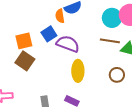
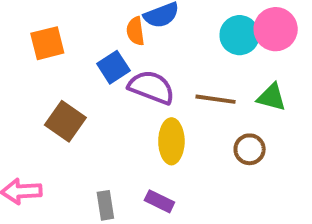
orange square: (24, 41) -> (47, 43), moved
brown line: (110, 41) -> (216, 99), moved

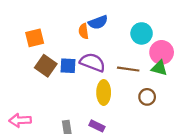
pink circle: (276, 29) -> (162, 52), moved
blue square: (113, 67) -> (68, 66), moved, turned 36
brown square: (65, 121) -> (46, 66), moved

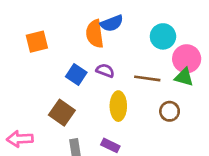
orange semicircle: (84, 31) -> (95, 34), size x1.5
purple semicircle: (93, 62) -> (105, 71), size x0.6
brown square: (46, 66) -> (62, 113), moved
blue square: (68, 66) -> (76, 75), turned 30

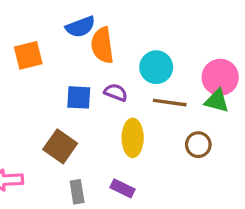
blue semicircle: (112, 23) -> (80, 27), moved
cyan circle: (163, 36) -> (156, 67), moved
blue square: (76, 75) -> (79, 97), turned -30

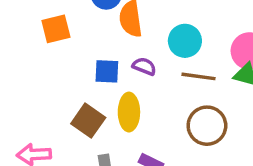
yellow ellipse: (133, 138) -> (129, 112), moved
brown circle: (198, 145) -> (207, 126), moved, size x1.5

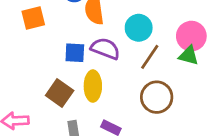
purple semicircle: (144, 66) -> (105, 49), size x1.5
brown line: (198, 76) -> (150, 57), turned -64

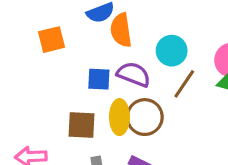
brown square: (60, 93) -> (81, 125), turned -32
brown circle: (157, 97) -> (145, 117), moved

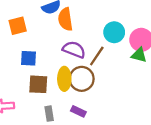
cyan circle: (172, 51) -> (114, 32), moved
blue square: (99, 79) -> (28, 58), moved
brown line: (184, 84) -> (97, 56), moved

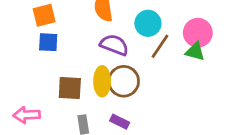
cyan circle: (114, 32) -> (148, 23), moved
brown line: (97, 56) -> (160, 46), moved
blue square: (28, 58) -> (48, 42), moved

